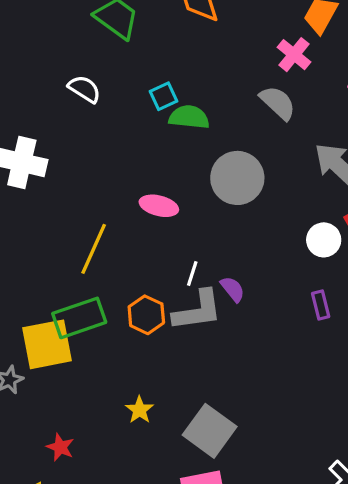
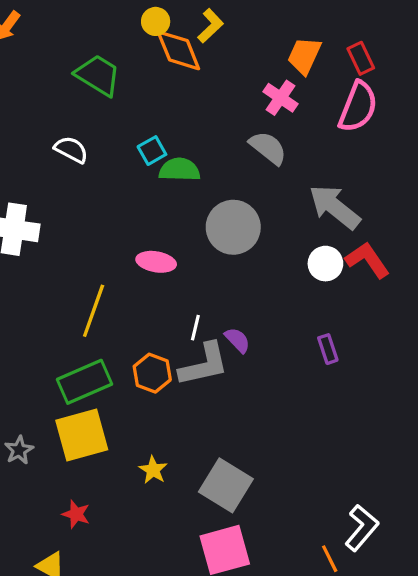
white circle: (324, 240) -> (325, 264), moved
yellow square: (47, 344) -> (82, 435), moved

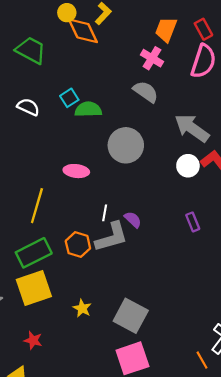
white semicircle: (71, 150) -> (28, 107), moved

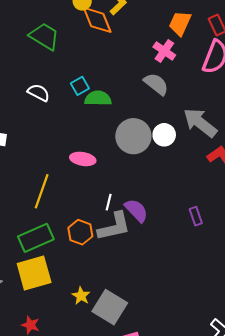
white circle: (188, 166) -> (164, 135), moved
purple semicircle: (133, 220) -> (136, 210), size x1.4
gray square: (131, 316) -> (110, 307), moved

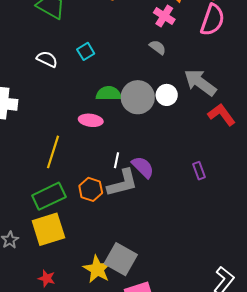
gray semicircle: (156, 84) -> (158, 47), size x0.7
green semicircle: (98, 98) -> (109, 94), moved
yellow star: (81, 296) -> (97, 269), moved, size x1.6

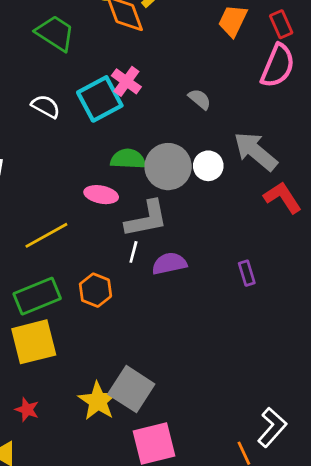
pink cross: (164, 16) -> (126, 81), moved
cyan square: (86, 51) -> (100, 99), size x1.8
yellow line: (53, 152) -> (46, 235), turned 40
purple semicircle: (143, 167) -> (169, 264), turned -60
gray L-shape: (122, 183) -> (146, 219), moved

